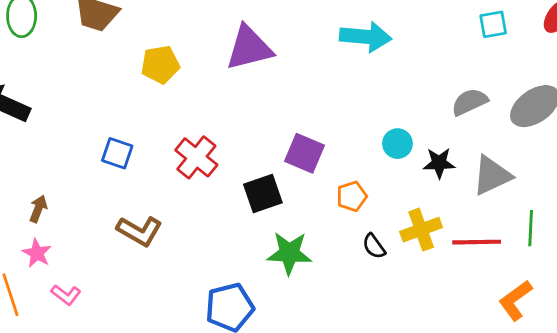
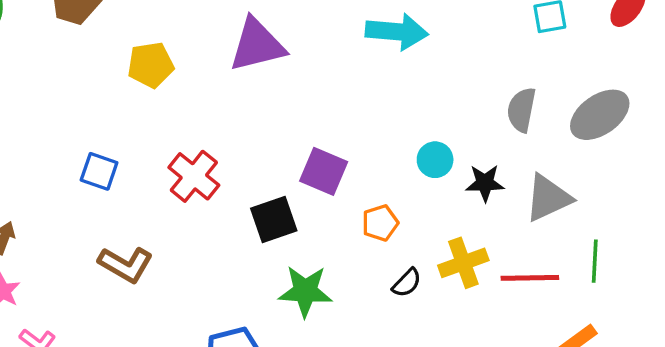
gray semicircle: (470, 102) -> (522, 110), turned -54
black semicircle: (374, 246) -> (407, 283), turned -100

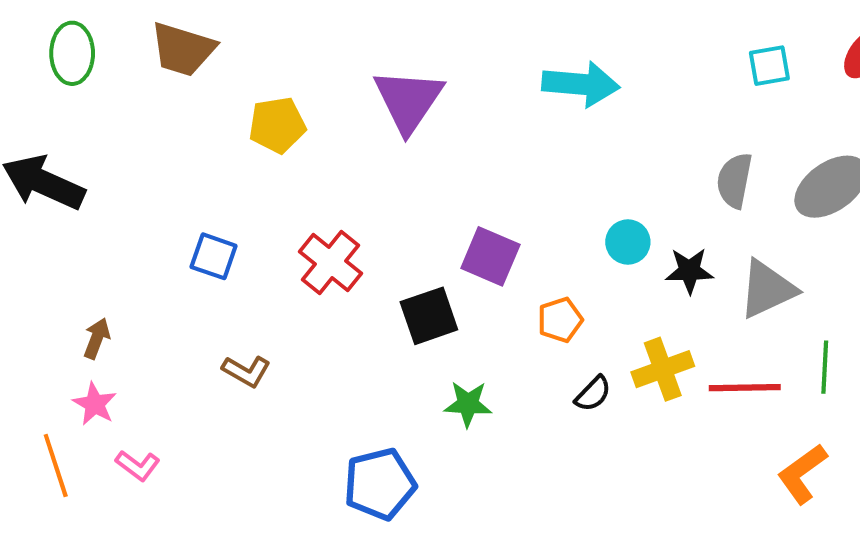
purple triangle: (257, 45) -> (408, 100), turned -42
brown L-shape: (126, 264) -> (246, 371), size x0.7
green star: (305, 291) -> (468, 404), size x0.7

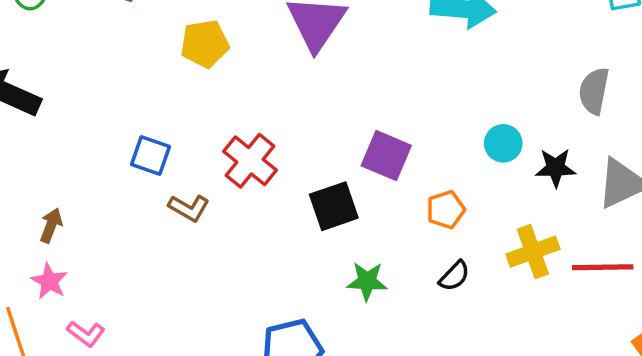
brown L-shape: (246, 371) -> (189, 208), moved
black semicircle: (593, 394) -> (454, 276), moved

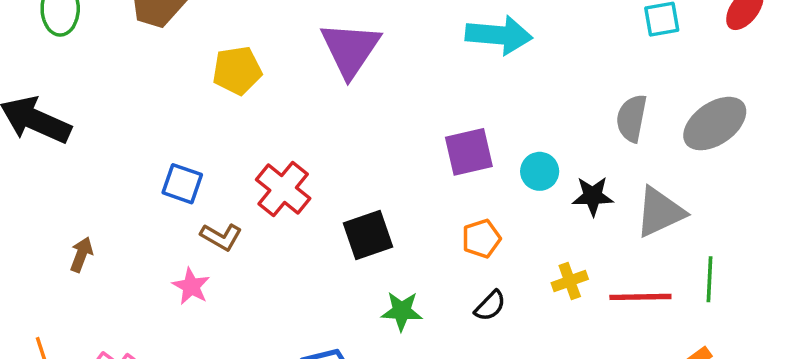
purple square: (386, 156) -> (469, 152), moved, turned -36
yellow cross: (533, 252) -> (570, 281), size x0.7
pink star: (49, 281) -> (191, 286), moved

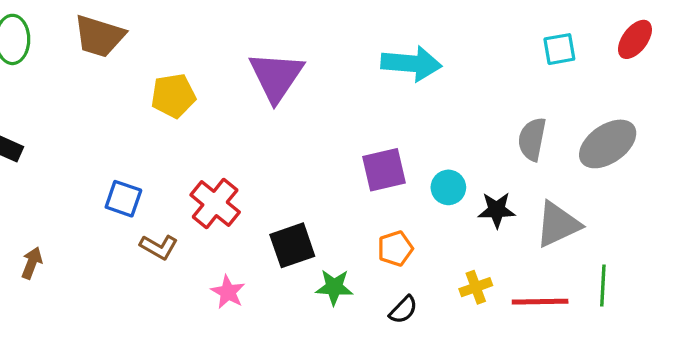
pink star: (191, 286) -> (228, 292), moved
green star: (402, 311) -> (334, 287), moved

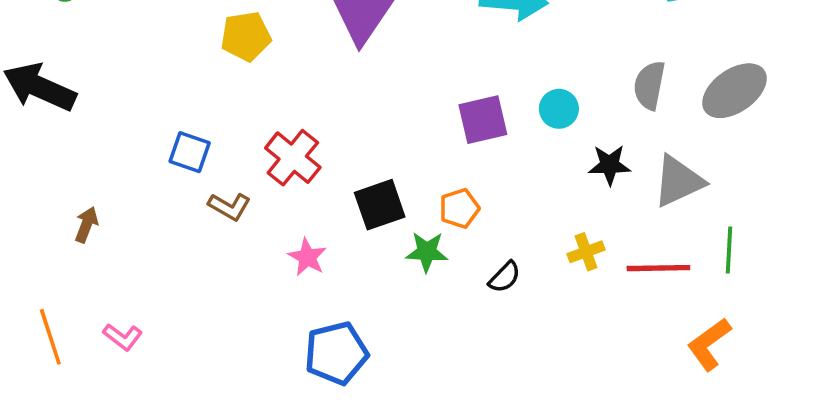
cyan circle: (448, 187) -> (559, 109), moved
orange pentagon: (395, 249) -> (459, 208), moved

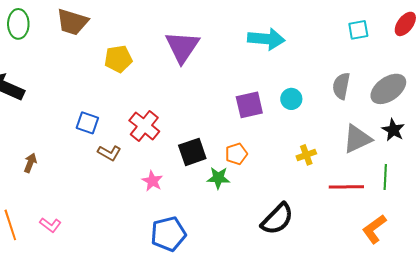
black star: (610, 165) -> (393, 130), moved, turned 30
yellow cross: (586, 252) -> (306, 155), moved
black semicircle: (505, 277) -> (277, 219), moved, size x1.8

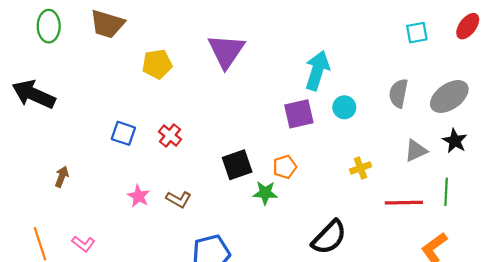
cyan arrow: (266, 39) -> (317, 71), moved, turned -78
red cross: (144, 126) -> (170, 135), moved, size x0.7
gray triangle: (357, 139) -> (416, 151), size x0.7
brown L-shape: (109, 153) -> (179, 199), moved
pink star: (152, 181) -> (139, 196), moved

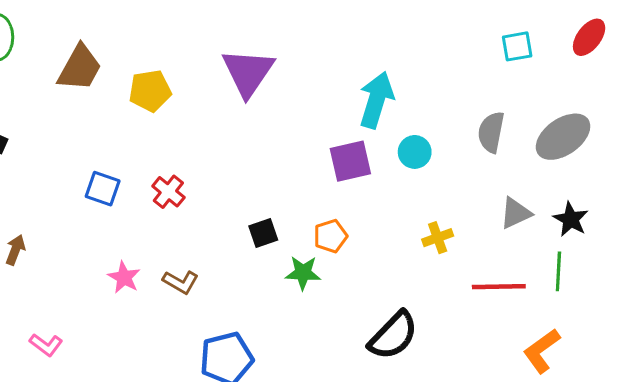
brown trapezoid: (107, 24) -> (80, 68), moved, turned -78
black star: (455, 141) -> (571, 219), moved
black square: (237, 165) -> (263, 233), size x0.7

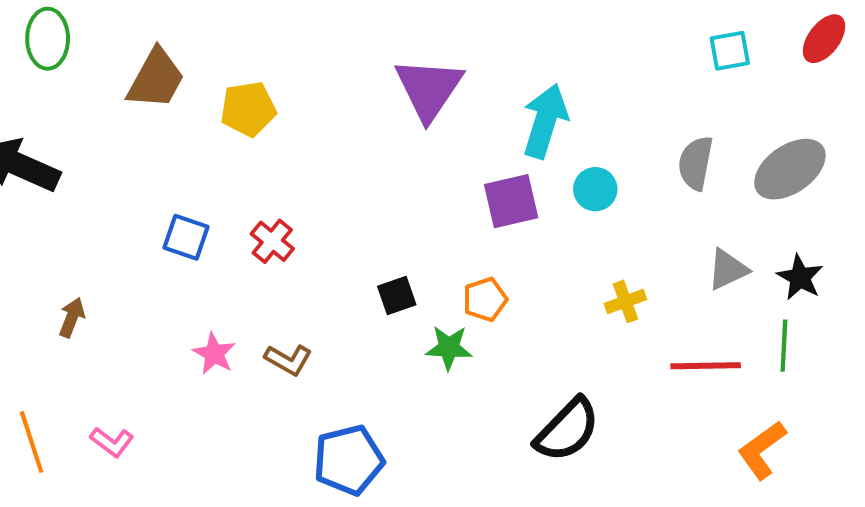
purple triangle: (248, 72) -> (429, 89), moved

